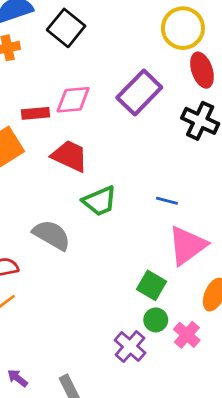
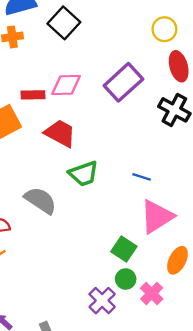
yellow circle: (183, 28) -> (164, 29), size x0.7

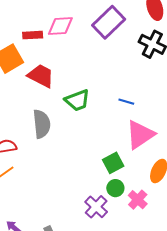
red trapezoid: (60, 133) -> (41, 76), moved
gray semicircle: (40, 200) -> (42, 124), turned 52
green square: (124, 249) -> (113, 163), turned 30

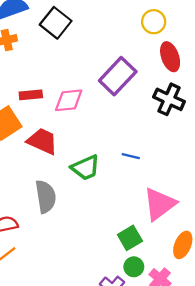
pink diamond: (60, 26) -> (69, 100), moved
blue line: (126, 102) -> (131, 156), moved

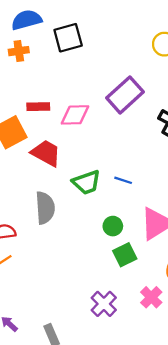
black square: (56, 23) -> (68, 38), turned 32
blue line: (131, 156) -> (123, 180), moved
green circle: (134, 267) -> (113, 226), moved

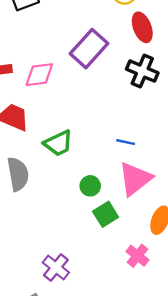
blue line: (123, 180) -> (126, 142), moved
purple cross: (104, 304) -> (56, 268), moved

